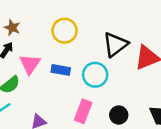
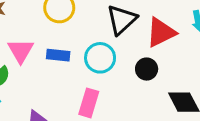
black circle: (119, 115) -> (147, 69), moved

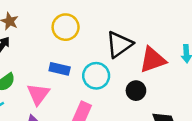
pink triangle: (21, 51) -> (38, 94), moved

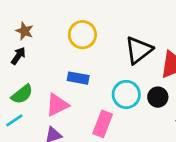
cyan circle: (96, 76) -> (126, 94), moved
pink triangle: (38, 94) -> (57, 105), turned 30

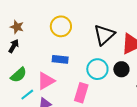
cyan line: (14, 120) -> (27, 95), moved

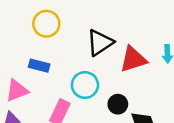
black circle: (121, 69) -> (118, 104), moved

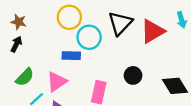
cyan circle: (85, 85) -> (89, 37), moved
black circle: (118, 104) -> (133, 75), moved

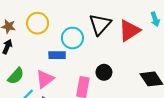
yellow circle: (69, 17) -> (38, 23), moved
black circle: (133, 75) -> (104, 72), moved

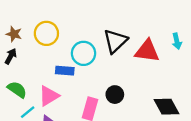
red triangle: (129, 31) -> (147, 51), turned 35
green semicircle: (16, 76) -> (17, 90), turned -102

